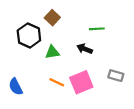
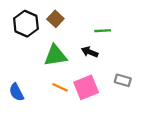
black hexagon: (29, 35) -> (26, 24), moved
green triangle: (52, 52) -> (55, 56), size x1.5

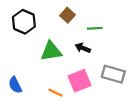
brown square: (55, 19) -> (67, 15), moved
gray rectangle: (123, 80) -> (113, 74), size x1.5
orange line: (60, 87) -> (55, 93), moved

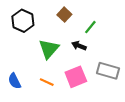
green line: (95, 28) -> (90, 27), turned -48
green triangle: (51, 51) -> (49, 49), turned -40
orange line: (55, 93) -> (47, 82), moved

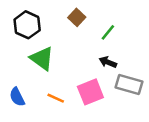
black arrow: (79, 46) -> (108, 62), moved
green triangle: (49, 49) -> (42, 58), moved, turned -35

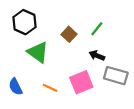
brown square: (77, 17) -> (69, 34), moved

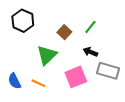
green triangle: (38, 52) -> (47, 55), moved, turned 40
orange line: (50, 88) -> (38, 83), moved

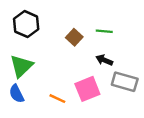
green line: (90, 27) -> (104, 31), turned 56
green triangle: (47, 55) -> (21, 66), moved
orange line: (38, 83) -> (57, 99), moved

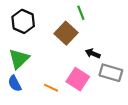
green line: (104, 31) -> (81, 13), moved, turned 64
brown square: (74, 37) -> (66, 33), size x1.5
pink square: (87, 89) -> (78, 79), turned -35

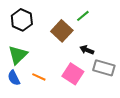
green line: (81, 13) -> (83, 16), moved, turned 72
orange line: (51, 88) -> (39, 77), moved

